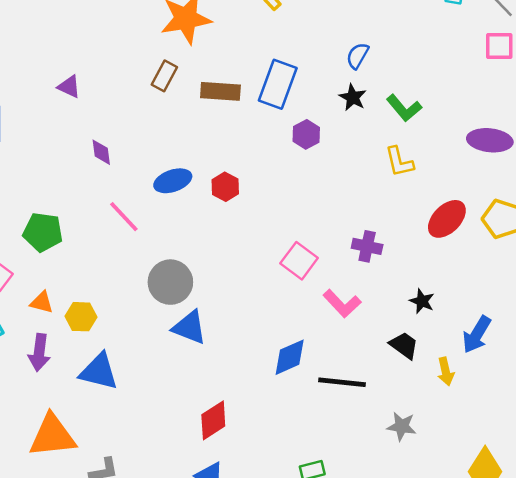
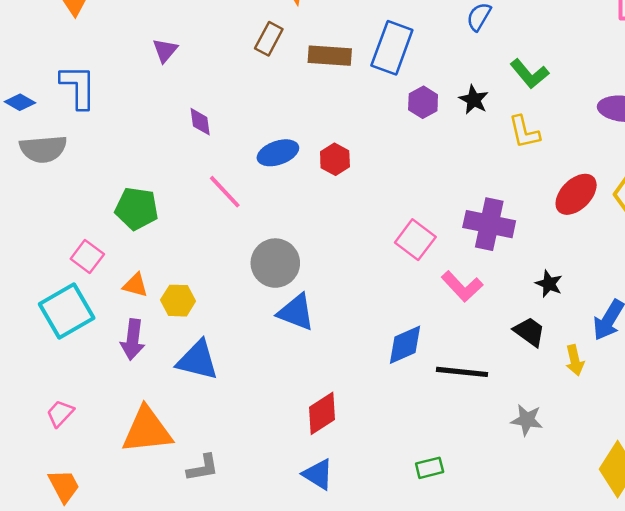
purple triangle: (69, 87) -> (165, 50), turned 45
black star: (353, 97) -> (474, 100), moved
purple cross: (367, 246) -> (489, 224), size x1.5

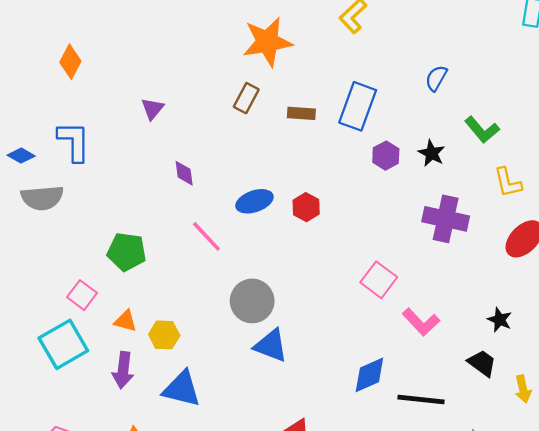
brown rectangle: (330, 56) -> (301, 113), size x0.7
yellow L-shape: (524, 132) -> (508, 183), moved
purple cross: (489, 224) -> (446, 219), moved

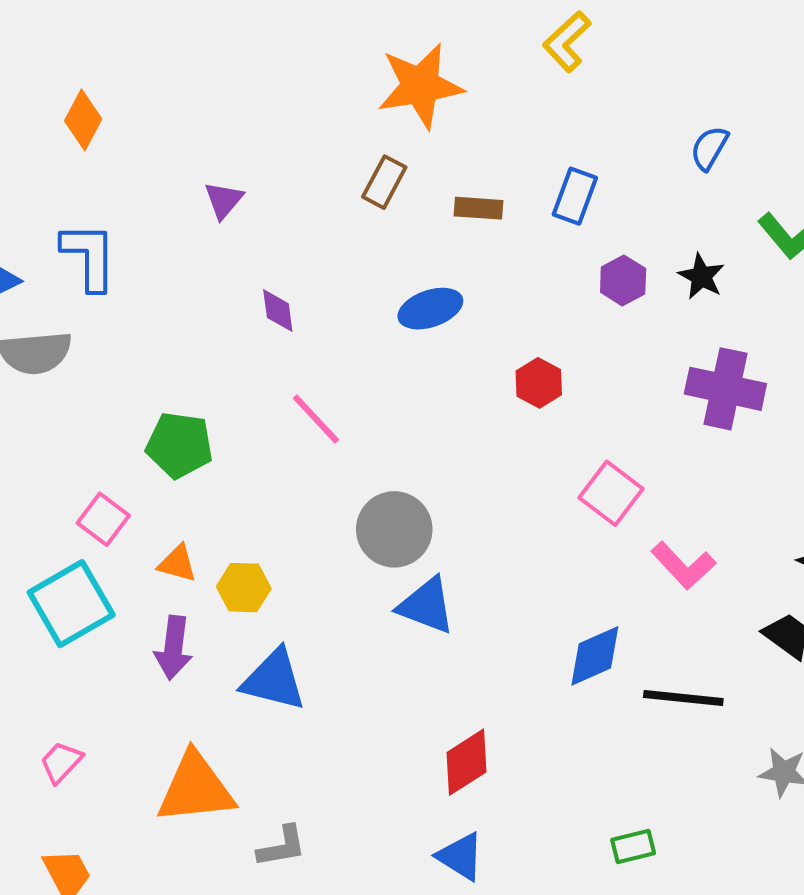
blue rectangle: (358, 106) -> (575, 196), size x0.7
blue ellipse: (254, 201) -> (430, 309), moved
red hexagon: (306, 207) -> (539, 383), moved

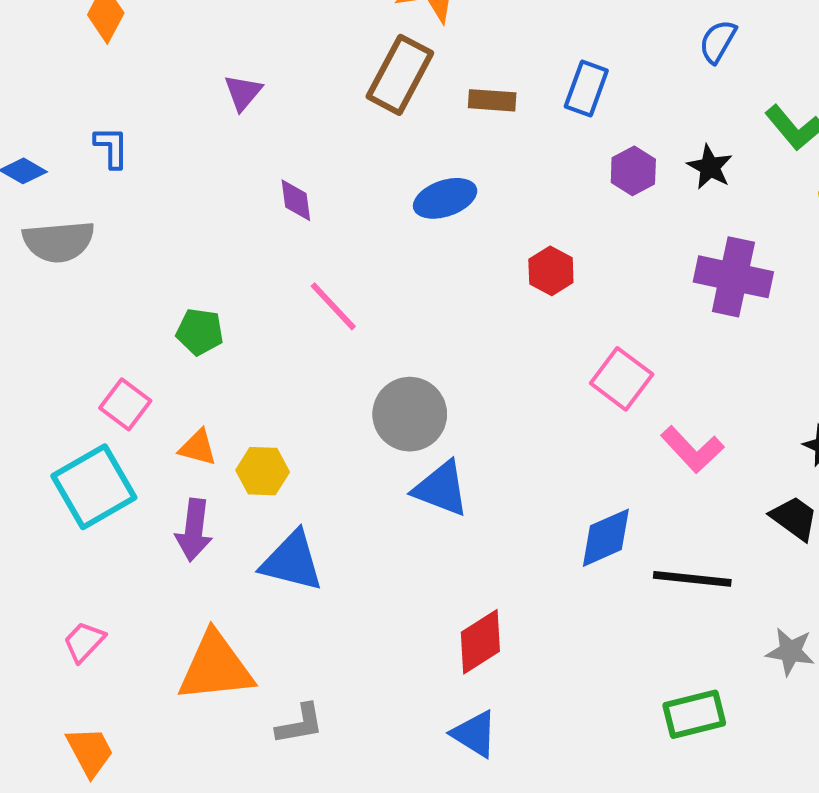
brown rectangle: (384, 182) -> (400, 75), size x1.5
blue L-shape: (89, 256) -> (112, 147), size x0.6
green pentagon: (179, 445) -> (200, 332), size x0.7
green rectangle: (633, 846) -> (694, 714), moved, size x1.4

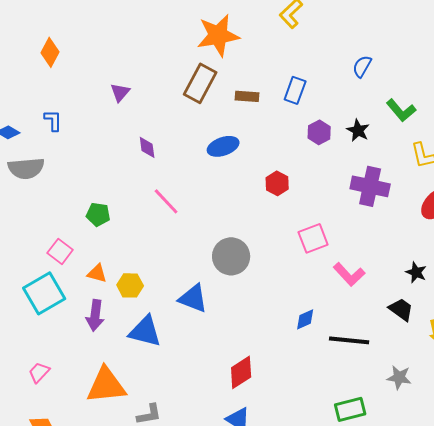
pink square: (622, 379) -> (313, 238), turned 32
gray circle: (410, 414) -> (231, 256), moved
blue triangle: (441, 489) -> (193, 298), moved
blue diamond: (606, 538) -> (305, 319), size x0.7

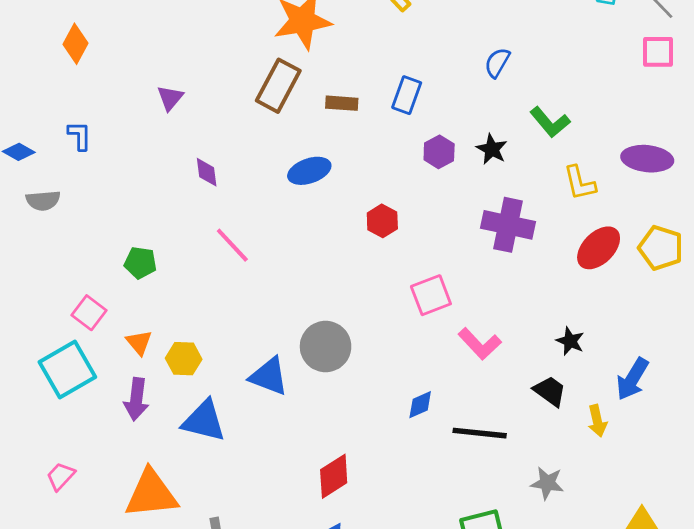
gray semicircle: (26, 168) -> (43, 201), size x0.7
gray circle: (231, 256) -> (326, 347), moved
orange triangle: (97, 273) -> (139, 342), turned 35

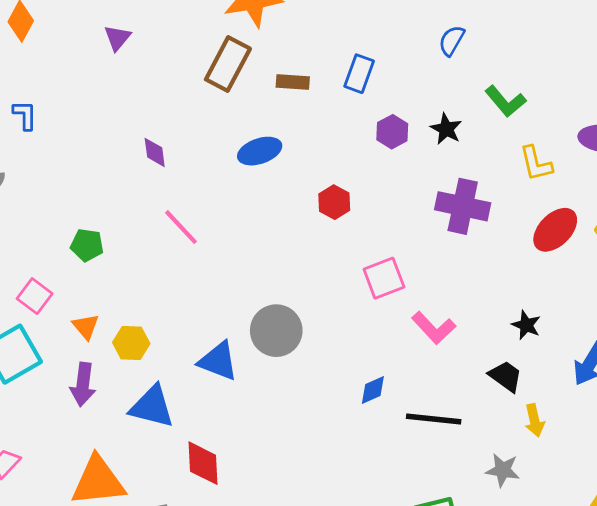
purple triangle: (170, 98) -> (117, 38), moved
yellow arrow: (597, 421) -> (534, 420), moved
red diamond: (334, 476) -> (203, 463), moved, turned -60

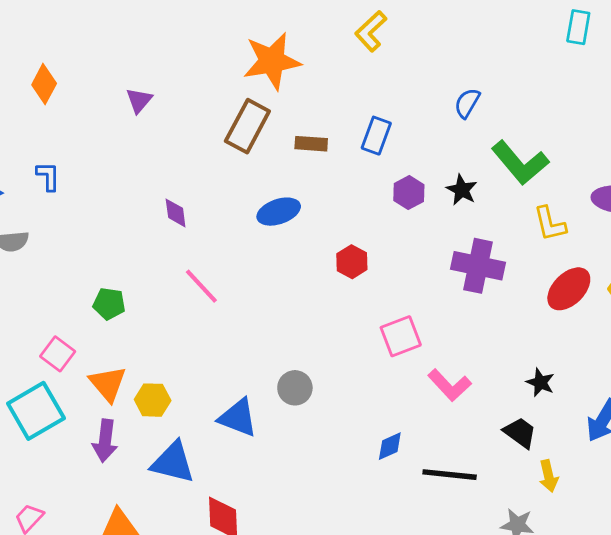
green L-shape: (505, 101) -> (520, 163), size x1.4
orange triangle: (86, 326) -> (108, 384), size x1.4
gray circle: (276, 331) -> (295, 388), size x0.7

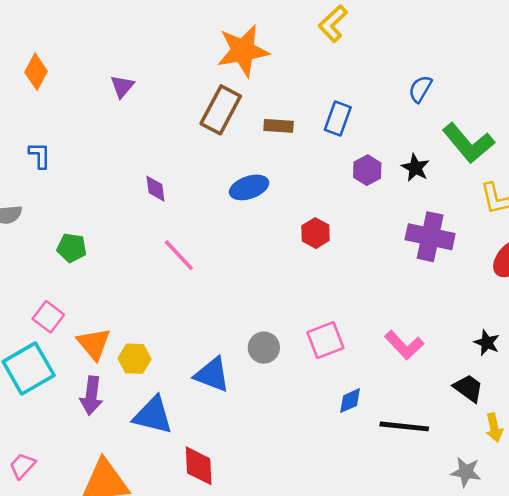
green pentagon: (109, 304) -> (72, 248), moved
pink square: (401, 336) -> (325, 340), moved

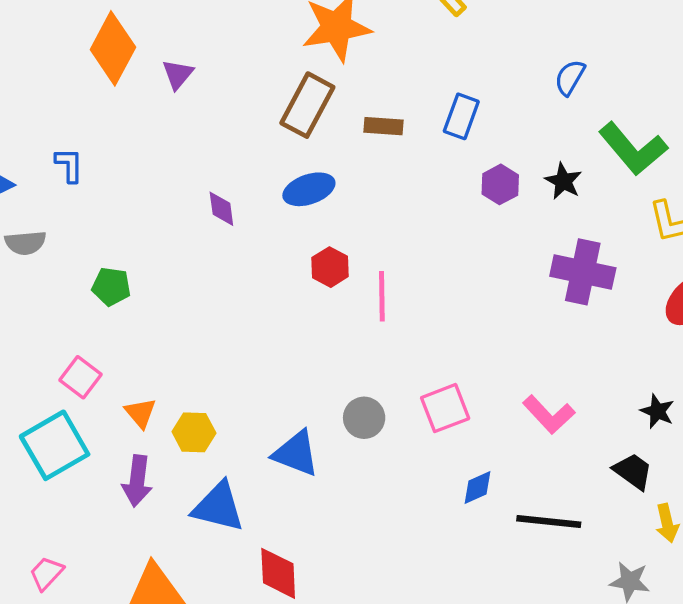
orange diamond: (36, 72) -> (113, 48), moved, size x1.5
blue ellipse: (249, 187) -> (309, 189), moved
red hexagon: (316, 233) -> (330, 267), moved
pink line: (179, 255) -> (382, 296), moved, turned 42
orange triangle: (94, 344) -> (140, 413), size x0.7

